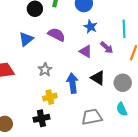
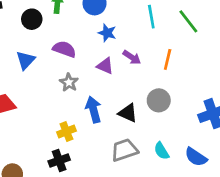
cyan line: (124, 29) -> (151, 17), moved
gray star: (45, 70) -> (69, 82), moved
black triangle: (98, 78) -> (128, 113), moved
cyan semicircle: (122, 109) -> (162, 151), moved

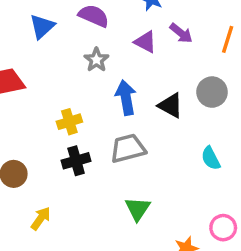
yellow cross: (66, 131) -> (69, 122), moved
gray trapezoid: (124, 150) -> (128, 148), moved

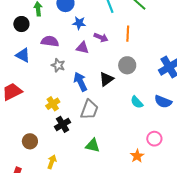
blue triangle: (42, 26) -> (23, 55), turned -35
black triangle: (171, 105) -> (106, 79), turned -49
gray trapezoid: (128, 148) -> (89, 110), turned 140
green triangle: (138, 209) -> (93, 145), moved, turned -35

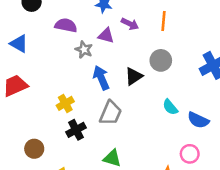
blue triangle: (23, 55) -> (19, 44), moved
gray star: (58, 65) -> (84, 50), moved
blue semicircle: (163, 102) -> (198, 120), moved

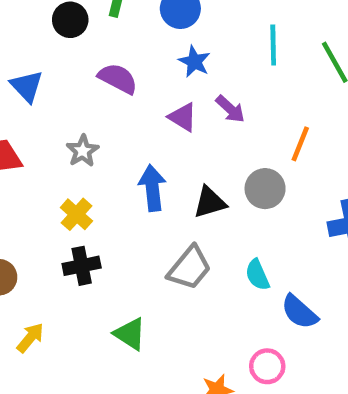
orange line: (164, 21) -> (300, 144), moved
gray star: (84, 50) -> (83, 151), moved
yellow cross: (65, 103) -> (76, 214), turned -35
gray trapezoid: (110, 113) -> (189, 268), moved

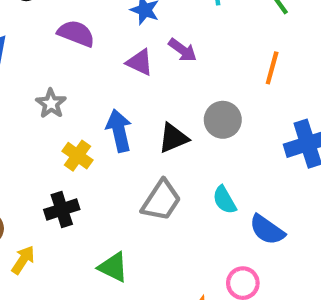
orange line: (300, 144) -> (272, 68), moved
yellow cross: (76, 214) -> (77, 156), moved
yellow arrow: (30, 338) -> (23, 260), moved

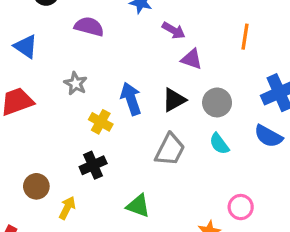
purple triangle: (140, 62) -> (192, 59), moved
gray circle: (223, 120) -> (217, 102), moved
blue semicircle: (267, 230) -> (268, 136), moved

